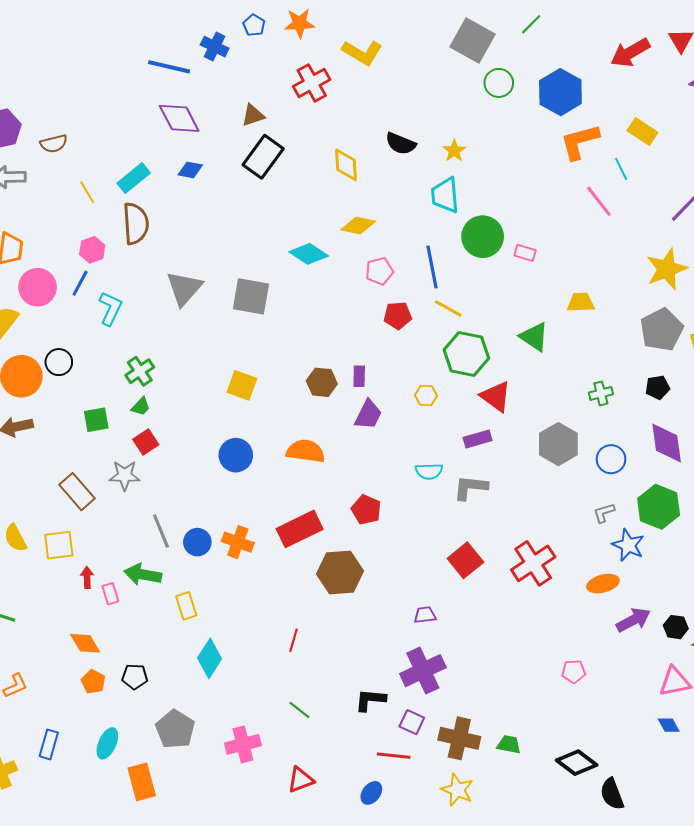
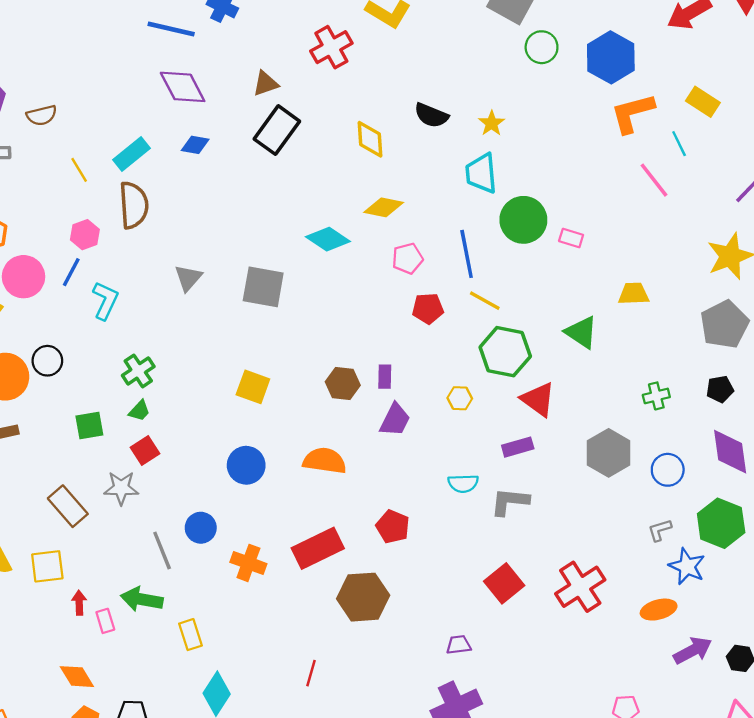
gray triangle: (184, 288) -> (188, 278), size x0.7
blue circle: (197, 542) -> (201, 528), moved

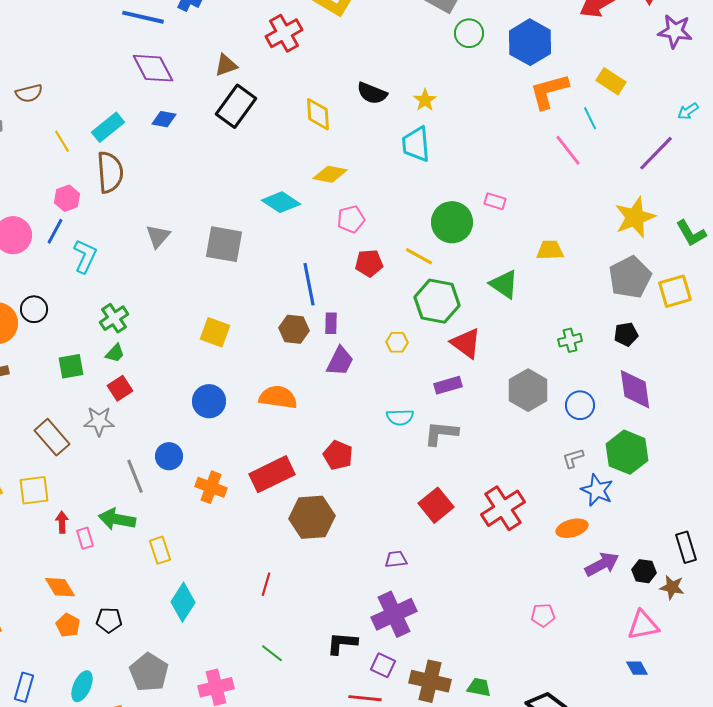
green circle: (523, 220) -> (452, 222), moved
blue line: (467, 254) -> (309, 284), moved

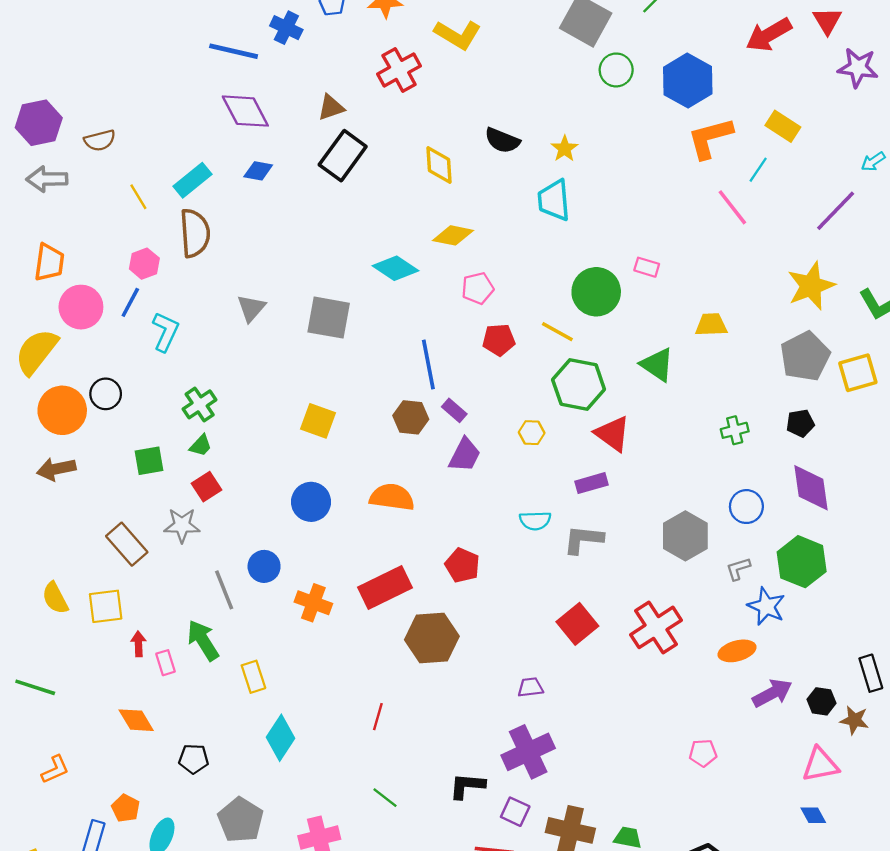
cyan line: (590, 118) -> (758, 170), turned 60
purple rectangle: (331, 323) -> (454, 410), turned -50
gray hexagon: (528, 390) -> (685, 536), moved
green arrow: (117, 519) -> (203, 640), turned 48
orange pentagon: (68, 625) -> (126, 808), moved

